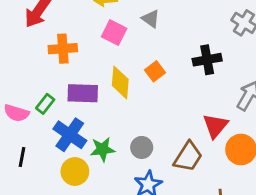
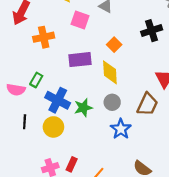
yellow diamond: (120, 82) -> (110, 72), moved
purple rectangle: (83, 93) -> (80, 60), moved
yellow circle: (75, 172) -> (53, 127), moved

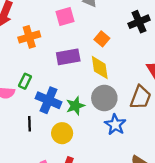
pink square: (80, 20) -> (65, 17), turned -30
gray circle: (112, 102) -> (104, 98), size x1.5
black line: (25, 122) -> (29, 124), moved
yellow circle: (53, 127) -> (62, 133), moved

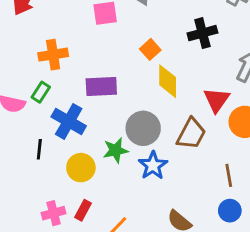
orange cross: (29, 37) -> (53, 55), moved
purple rectangle: (68, 57) -> (101, 86), moved
yellow diamond: (100, 68) -> (168, 81), moved
green star: (75, 106) -> (116, 150), moved

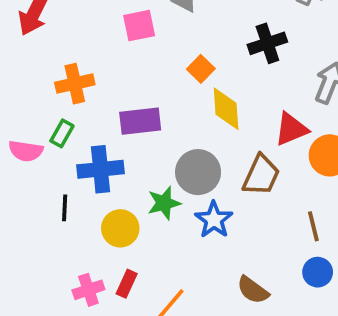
red triangle: (217, 100) -> (291, 129), turned 36
blue cross: (69, 121) -> (101, 169), turned -32

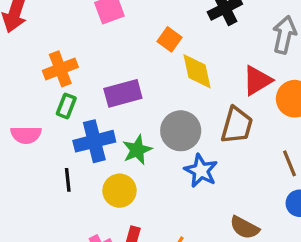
green rectangle: (62, 133) -> (66, 106), moved
green star: (164, 203) -> (137, 150), moved

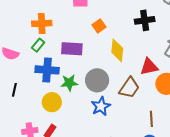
orange square: (169, 39) -> (99, 26), moved
black line: (68, 180) -> (14, 90), moved

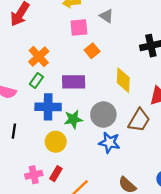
orange cross: (42, 23) -> (39, 57), turned -36
orange square: (99, 26) -> (92, 51), moved
blue star: (101, 106) -> (109, 143), turned -30

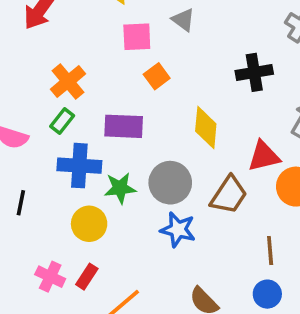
pink cross: (34, 175) -> (50, 277), turned 35

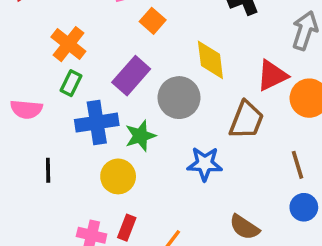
purple rectangle: (124, 126) -> (131, 76), turned -39
gray circle: (170, 183) -> (179, 98), moved

